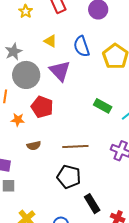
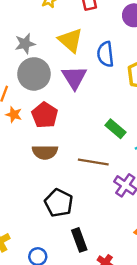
yellow triangle: (50, 41) -> (71, 40), size x1.6
orange star: (18, 120) -> (14, 115), moved
brown semicircle: (34, 146) -> (45, 152), moved, size x1.5
brown line: (75, 146) -> (93, 162), moved

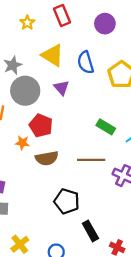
purple triangle: (74, 77) -> (61, 88), size x0.7
orange star: (14, 115) -> (22, 143), moved

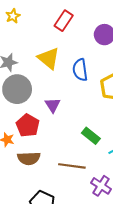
red rectangle: (62, 16) -> (64, 21), turned 48
yellow star: (27, 23) -> (13, 16), moved
purple triangle: (61, 88) -> (53, 105), moved

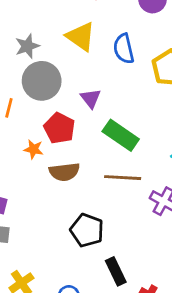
green rectangle: (91, 136) -> (121, 135), moved, size x1.4

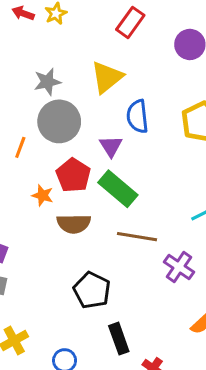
yellow triangle: (81, 37) -> (107, 77), turned 40
blue semicircle: (124, 49) -> (137, 116), moved
green rectangle: (121, 135) -> (118, 189), moved

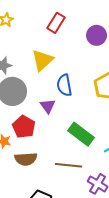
green rectangle: (118, 189) -> (81, 134), moved

